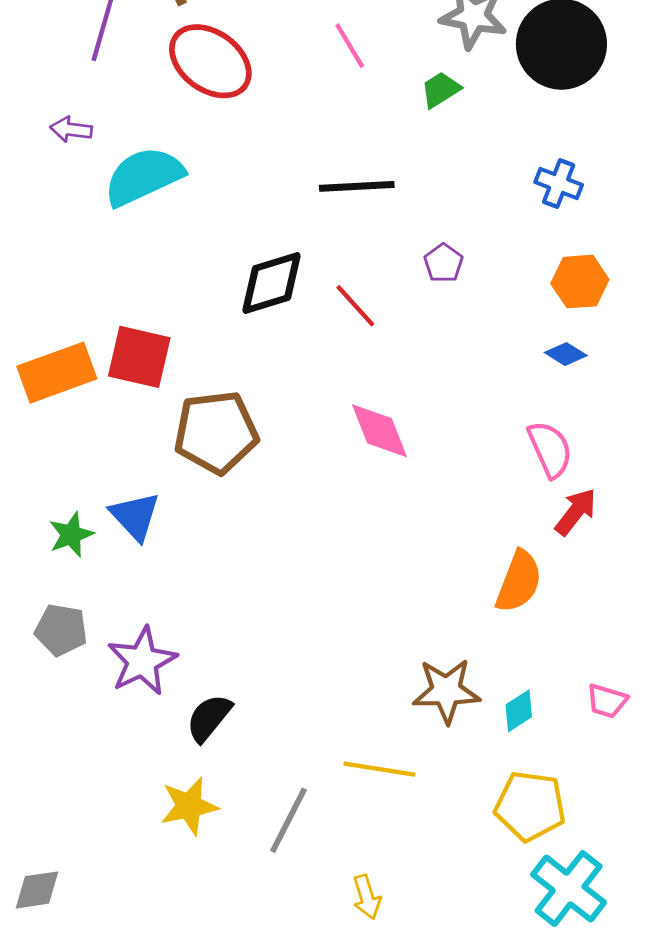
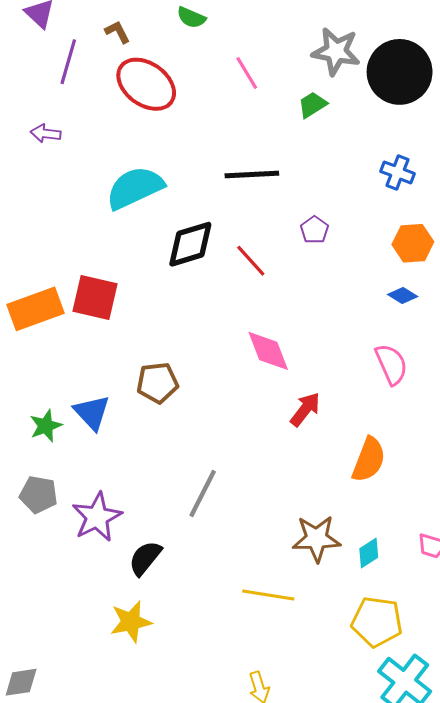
cyan semicircle: (144, 176) -> (135, 188), moved
brown pentagon: (216, 432) -> (157, 383), moved, size x0.7
red arrow: (576, 512) -> (305, 409), moved
gray line: (289, 820) -> (203, 493), moved

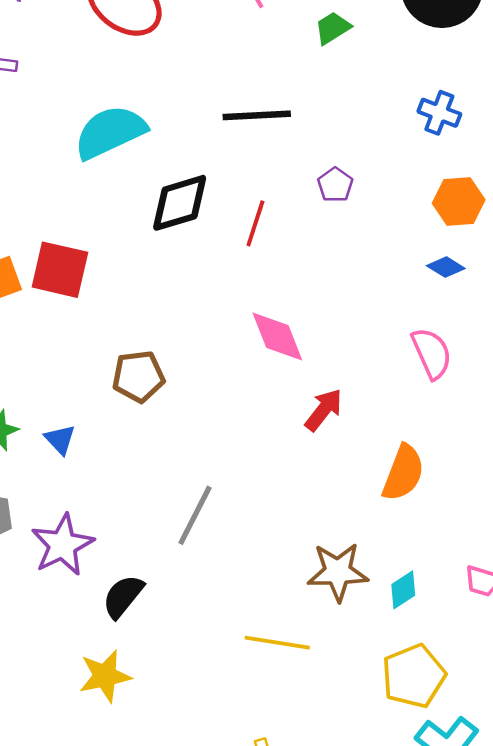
red line: (251, 261) -> (255, 223), turned 60
blue triangle: (92, 412) -> (60, 439), moved, size x0.7
yellow pentagon: (377, 622) -> (414, 676), turned -30

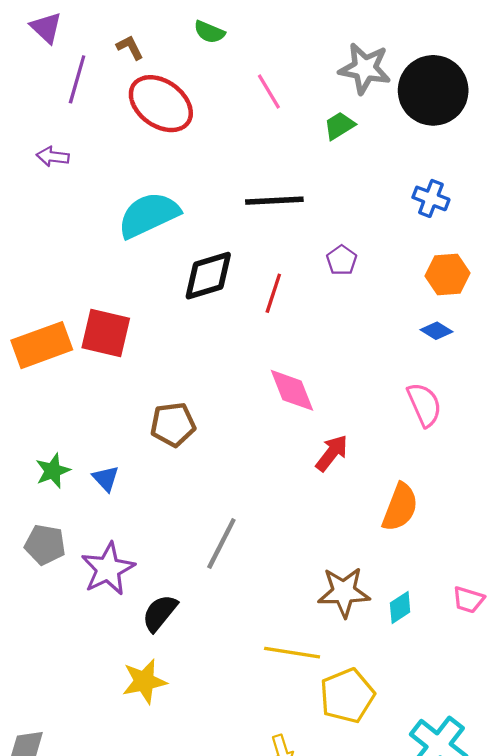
yellow pentagon: (414, 676) -> (347, 696), moved

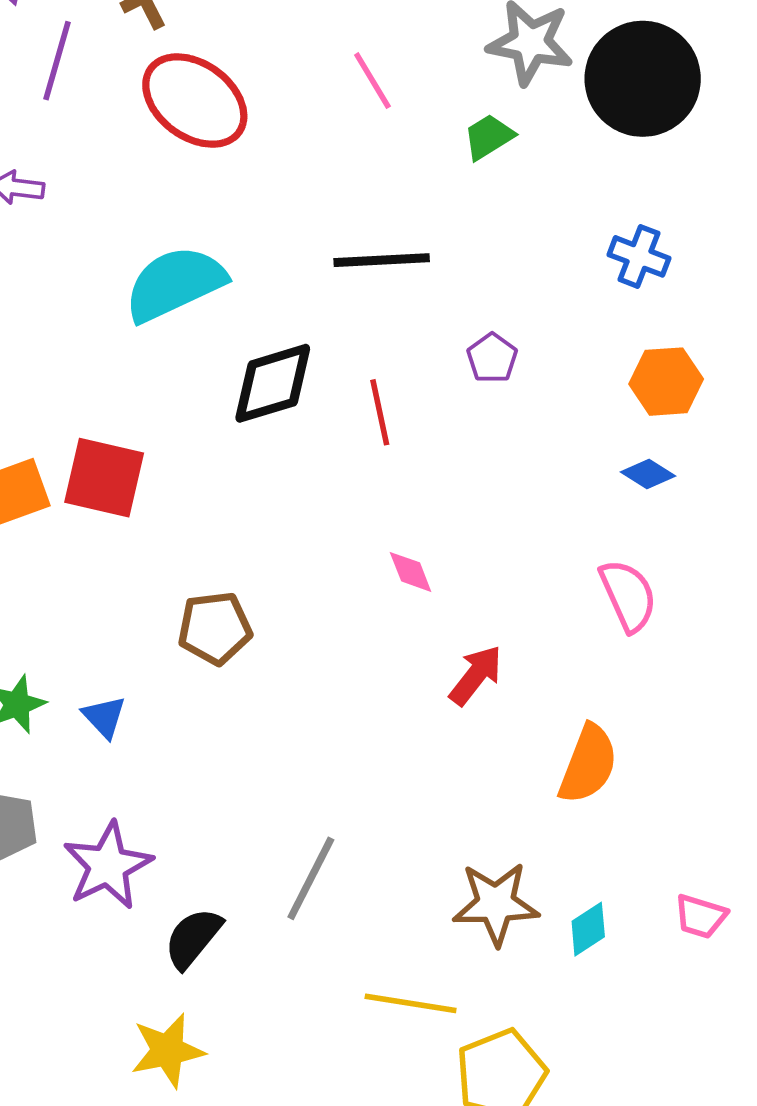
red line: (273, 293) -> (380, 412), turned -30
pink diamond: (292, 390) -> (411, 572), size x0.6
gray line: (221, 544) -> (311, 878), moved

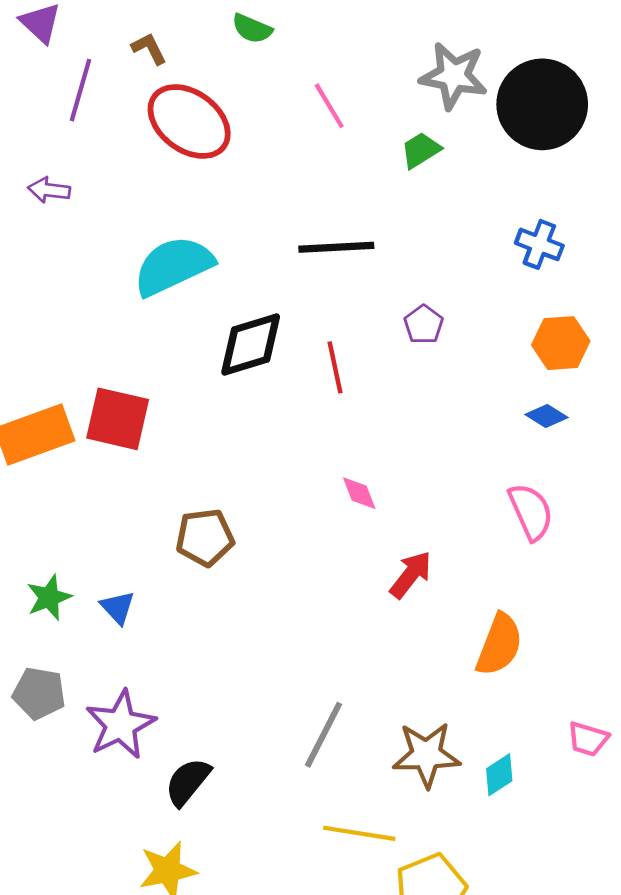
gray line: (311, 878) -> (323, 735), moved
pink trapezoid: (701, 916) -> (588, 739), moved

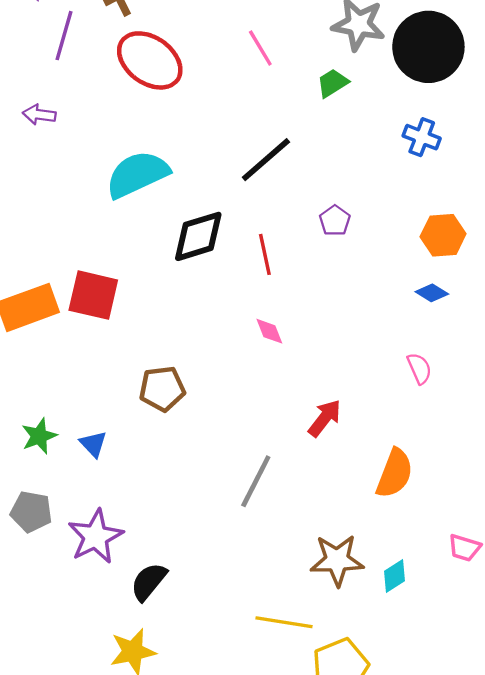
blue cross: (539, 244) -> (422, 137), moved
black line: (336, 247) -> (266, 160), turned -38
pink diamond: (359, 493) -> (269, 331), moved
pink semicircle: (531, 512) -> (419, 368), size x0.7
gray line: (323, 735) -> (256, 481), moved

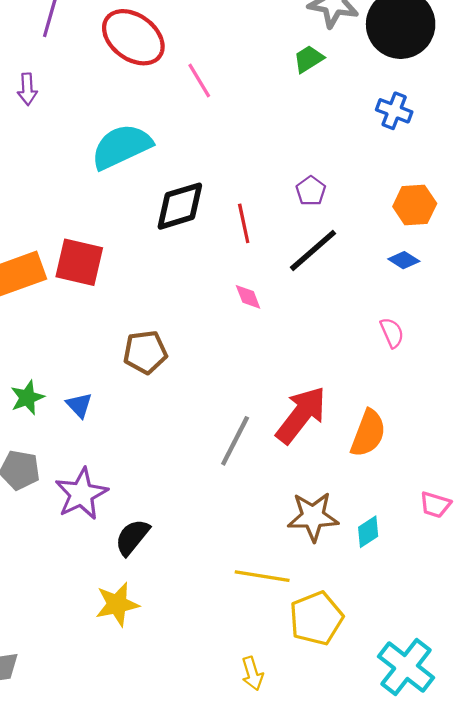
pink line: (260, 48) -> (199, 81), moved
purple arrow: (39, 115) -> (27, 89), turned -100
black line: (266, 160) -> (313, 250), moved
red arrow: (325, 418) -> (301, 415), moved, size x1.6

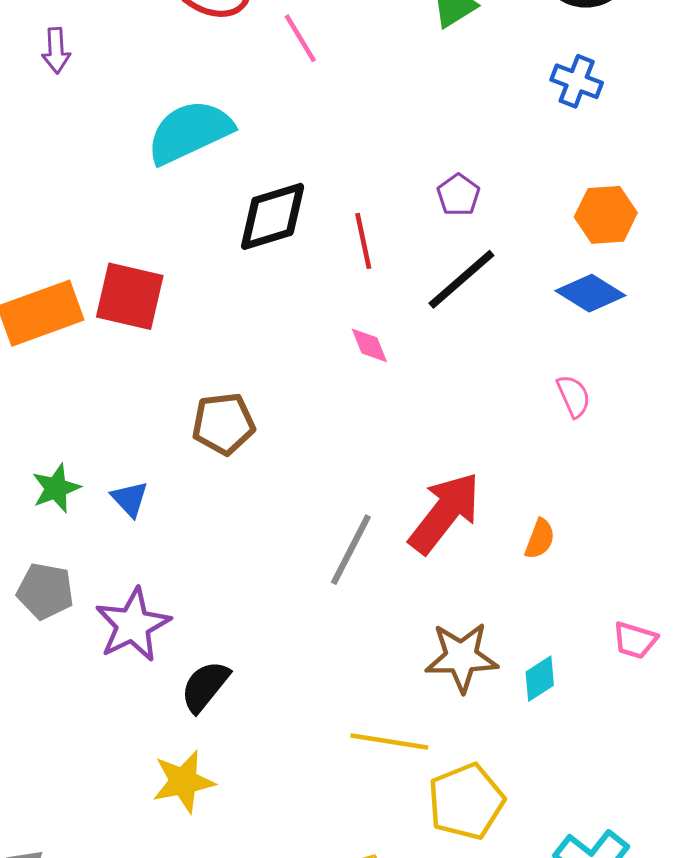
blue diamond: (404, 260) -> (590, 293), size x1.5
orange semicircle: (368, 433) -> (540, 539), size x0.6

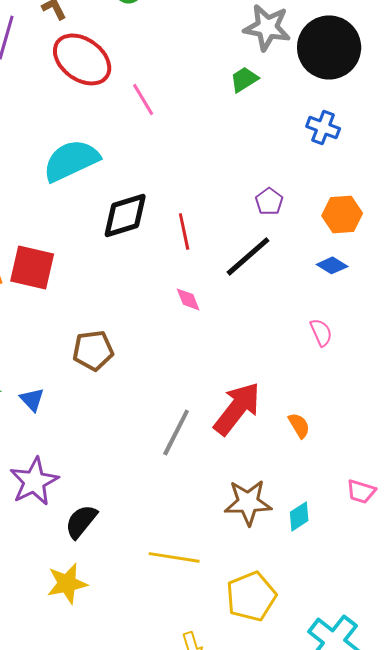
purple pentagon: (458, 195) -> (269, 201), moved
blue diamond: (590, 293) -> (332, 265), size x0.7
orange semicircle: (540, 539) -> (299, 425), turned -52
yellow line: (389, 742) -> (174, 557), moved

